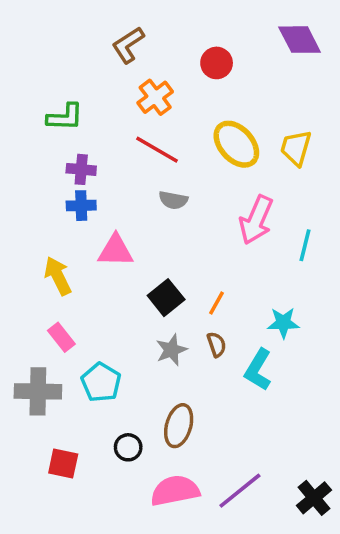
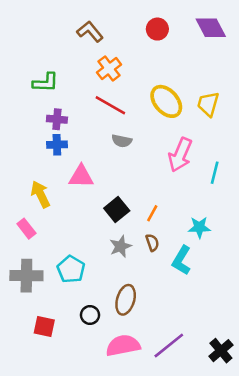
brown L-shape: (128, 45) -> (90, 32), turned 84
red circle: (217, 63) -> (157, 29), moved
pink rectangle: (61, 337) -> (26, 229), moved

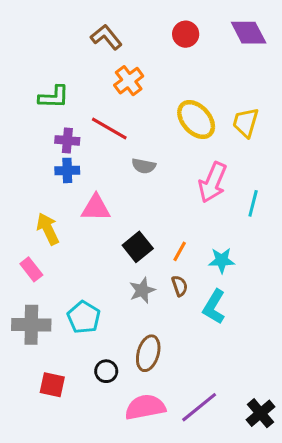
red line: (110, 105) -> (109, 129), moved
cyan star: (199, 227) -> (222, 260), moved

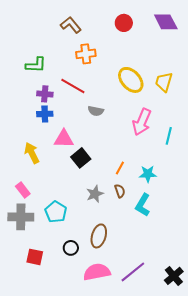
orange cross: (129, 81) -> (86, 54), turned 30
black square: (138, 247) -> (81, 158), moved
pink rectangle: (31, 269) -> (23, 190), moved

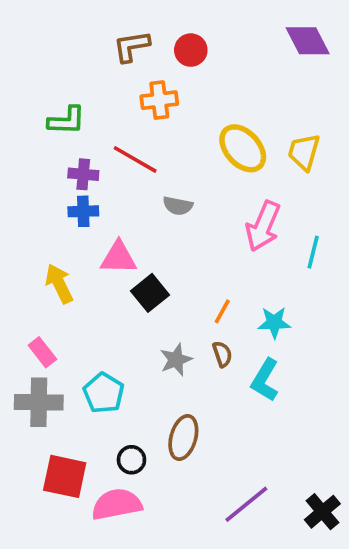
red circle: (124, 23) -> (191, 50), moved
brown L-shape: (71, 25) -> (131, 46), turned -60
red square: (35, 257) -> (65, 476), size x1.4
pink semicircle: (97, 272) -> (117, 504), moved

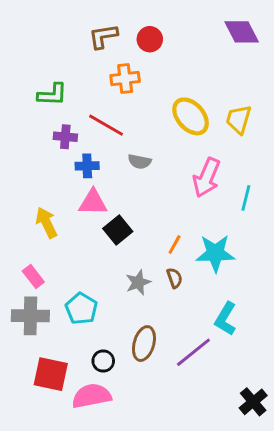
blue cross: (83, 211) -> (87, 166), moved
cyan star: (274, 323) -> (215, 253), size x1.5
cyan L-shape: (265, 380) -> (226, 319), moved
purple line: (246, 504) -> (193, 352), moved

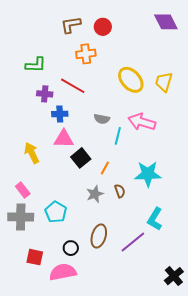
gray semicircle: (140, 162) -> (102, 119), moved
pink arrow: (207, 178) -> (142, 122), turned 84
cyan line: (246, 198) -> (118, 136), moved
orange line: (175, 245) -> (105, 168), moved
red square: (51, 374) -> (35, 257), size x0.7

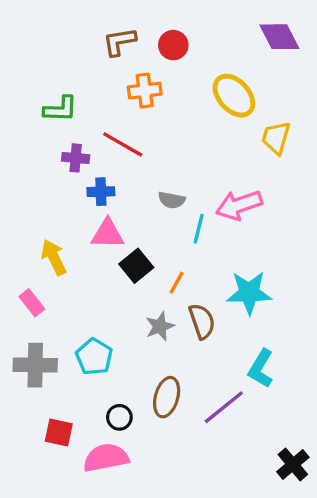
yellow ellipse: (131, 80) -> (234, 96), moved
pink arrow: (142, 122) -> (239, 205), turned -36
pink rectangle: (23, 190) -> (32, 303), moved
brown semicircle: (120, 191) -> (202, 321), size x1.5

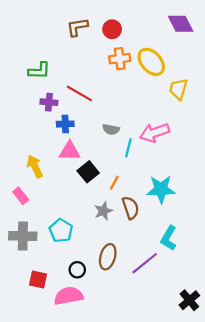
orange cross: (145, 91) -> (120, 59), moved

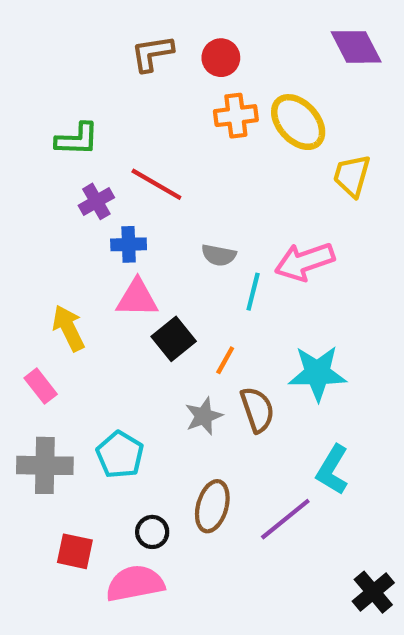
purple cross: (49, 102) -> (96, 201), turned -35

